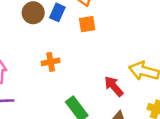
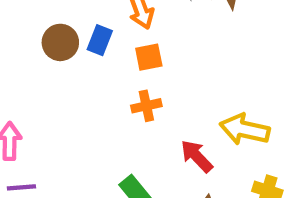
orange cross: (51, 62) -> (146, 106), moved

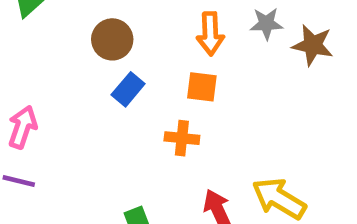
blue rectangle: (100, 40) -> (128, 89), moved

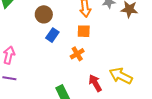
orange cross: (182, 138) -> (77, 54), turned -32

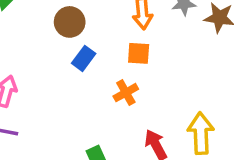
yellow arrow: (121, 76) -> (201, 133), turned 60

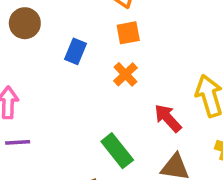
brown circle: (70, 22) -> (25, 23), moved

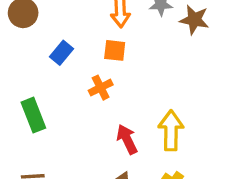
green rectangle: (117, 151) -> (33, 115), moved

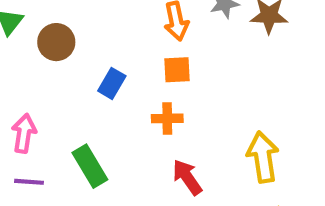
orange cross: (101, 88) -> (167, 118), turned 35
red arrow: (127, 139) -> (187, 177), moved

